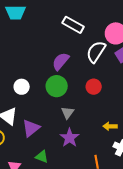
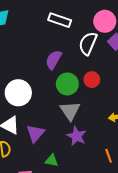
green circle: (57, 86) -> (67, 84), moved
white circle: (22, 87) -> (18, 93), size x1.6
gray triangle: (68, 113) -> (70, 111), size x1.5

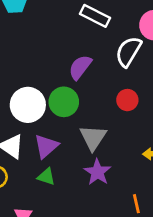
green circle: (67, 84) -> (64, 102), moved
purple triangle: (35, 133) -> (46, 146), moved
green triangle: (52, 160) -> (46, 177), moved

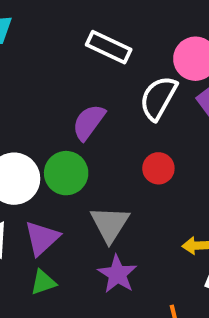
green triangle: (46, 177) -> (43, 282), turned -36

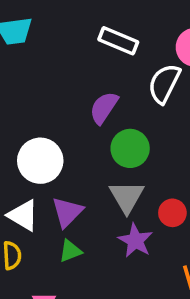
red circle: (158, 168) -> (172, 213), moved
green circle: (66, 173) -> (130, 148), moved

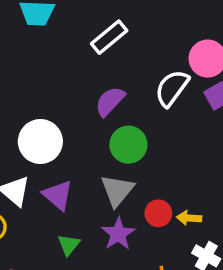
white rectangle: (118, 41) -> (109, 37), moved, turned -72
purple triangle: (67, 212) -> (58, 195), turned -44
green triangle: (70, 251) -> (69, 245), moved, turned -40

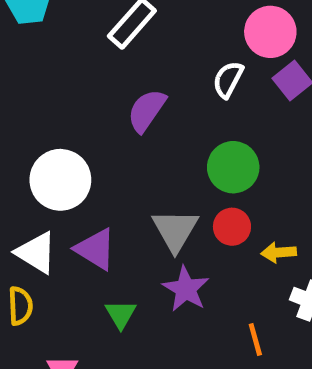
white semicircle: (172, 88) -> (228, 80), size x0.7
green circle: (128, 145) -> (233, 167), moved
red circle: (158, 213) -> (232, 227), moved

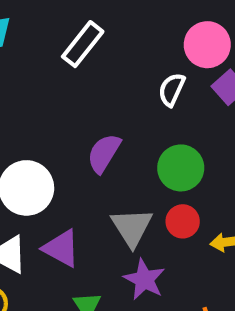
purple semicircle: (147, 111) -> (104, 153), moved

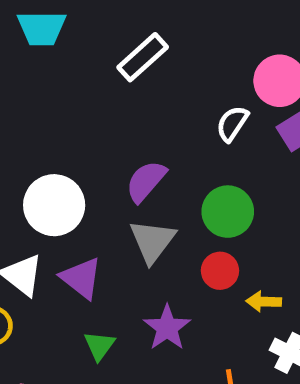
gray triangle: (132, 227) -> (152, 241), moved

